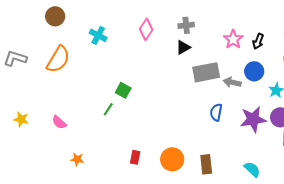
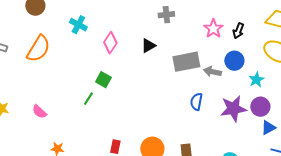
pink diamond: (146, 29) -> (110, 43), moved
black triangle: (183, 47) -> (148, 46), moved

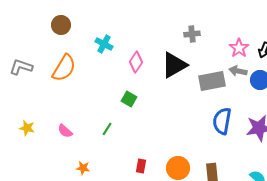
black triangle: (148, 46) -> (174, 65), size x1.8
gray arrow: (212, 72) -> (238, 71), moved
green line: (88, 99) -> (107, 129), moved
blue semicircle: (196, 102) -> (222, 121), size x1.5

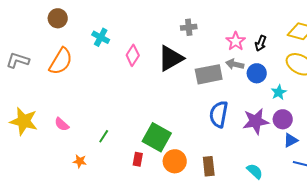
green square: (129, 99) -> (157, 137), moved, size x1.8
yellow star: (27, 128) -> (24, 121), size x1.8
green line: (107, 129) -> (104, 136), moved

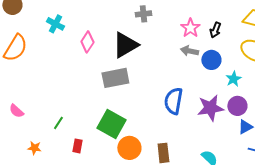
gray rectangle: (209, 74) -> (115, 78), moved
red rectangle: (138, 159) -> (77, 146), moved

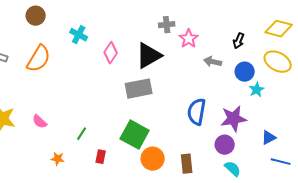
pink star: (190, 28) -> (189, 39), moved
blue circle: (211, 60) -> (245, 72), moved
purple circle: (237, 106) -> (225, 145), moved

